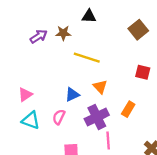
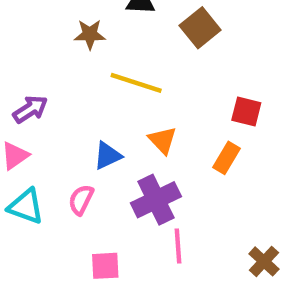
brown square: (138, 30) -> (200, 28), moved
purple arrow: (39, 36) -> (30, 109), moved
orange rectangle: (128, 109) -> (227, 158), moved

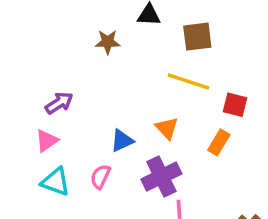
brown square: (200, 28) -> (197, 37), turned 32
yellow line: (136, 83) -> (188, 81), moved

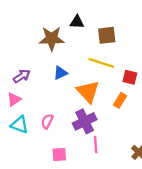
brown star: (108, 42) -> (52, 39), size x1.6
orange triangle: (167, 128) -> (88, 92), size x1.6
blue triangle: (122, 141) -> (60, 73), moved

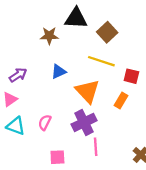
black triangle: (77, 22) -> (76, 18), size x1.5
brown square: (107, 35) -> (107, 32), turned -36
brown star: (52, 39) -> (49, 36), size x0.7

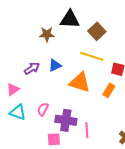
purple arrow: (18, 75) -> (32, 68), moved
orange triangle: (87, 91) -> (80, 82), turned -30
purple cross: (84, 122) -> (66, 120), moved, turned 35

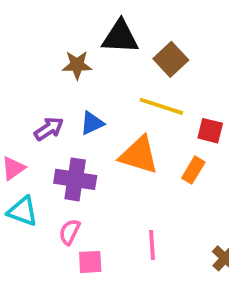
pink semicircle: (43, 109) -> (70, 232), moved
purple cross: (66, 120) -> (75, 179), moved

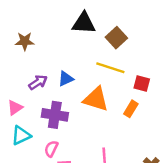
brown star: (77, 65) -> (25, 41), moved
cyan triangle: (23, 211) -> (21, 135), turned -45

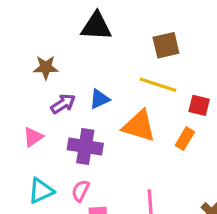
black triangle: (84, 23) -> (96, 26), moved
brown square: (116, 38) -> (166, 45), turned 30
brown star: (25, 41) -> (46, 67), moved
cyan triangle: (21, 135) -> (41, 191), moved

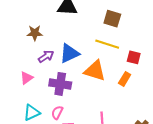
brown square: (166, 45) -> (112, 19), turned 30
blue triangle: (99, 99) -> (69, 53), size x1.5

